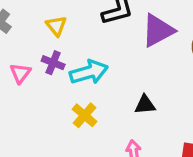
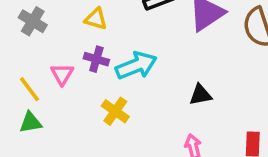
yellow triangle: (56, 26) -> (96, 19), turned -30
yellow cross: (85, 115) -> (115, 111), moved

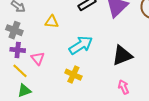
purple cross: (96, 59) -> (18, 50), moved
black triangle: (200, 95) -> (122, 55), size x1.5

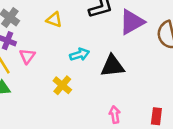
cyan arrow: (81, 45) -> (80, 55), size x0.7
black triangle: (122, 55) -> (112, 66), moved

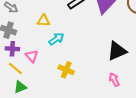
cyan arrow: (80, 55) -> (56, 39), moved
black triangle: (112, 66) -> (117, 51), moved

